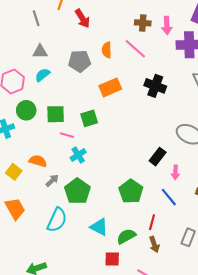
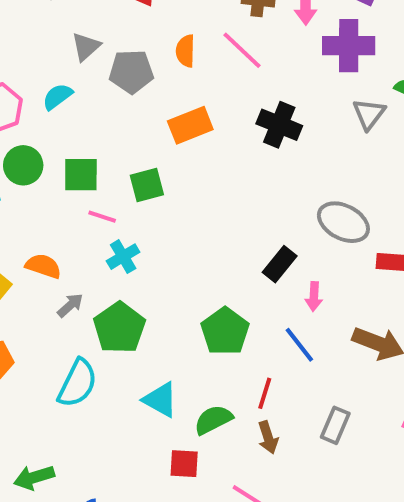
gray triangle: (40, 52) -> (86, 47), moved, turned -42

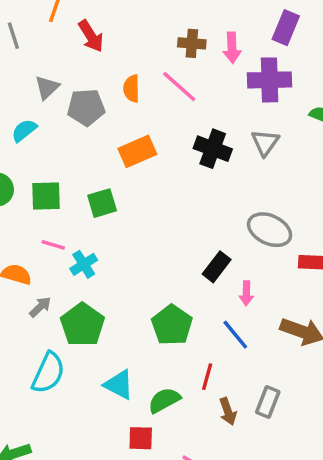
gray triangle: (369, 114) -> (265, 143), moved
pink line: (102, 217) -> (53, 245), moved
brown arrow: (268, 437) -> (228, 411), moved

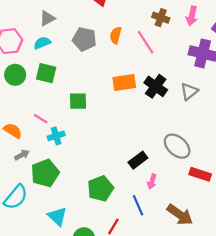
pink arrow: (232, 48) -> (192, 16), moved
gray triangle: (47, 87) -> (47, 18), moved
orange rectangle: (137, 151) -> (124, 83), moved
green square: (46, 196) -> (46, 73), moved

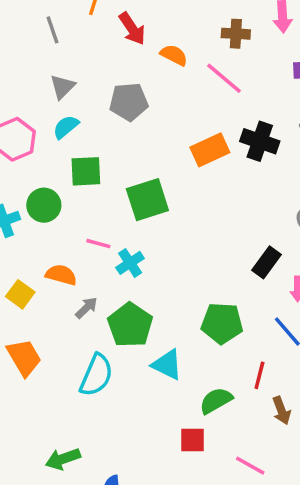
orange semicircle: (116, 35) -> (174, 55), moved, turned 119
green circle: (15, 75) -> (44, 205), moved
green square: (78, 101) -> (147, 200), size x1.4
green pentagon: (100, 189) -> (222, 323), turned -30
cyan triangle: (57, 216) -> (167, 365), moved

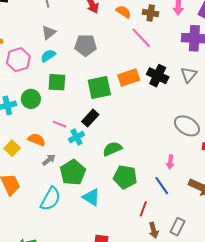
orange semicircle: (174, 55) -> (123, 12), moved
green square: (147, 200) -> (99, 87), moved
black rectangle: (266, 262) -> (90, 118), moved
green semicircle: (216, 401) -> (112, 149), moved

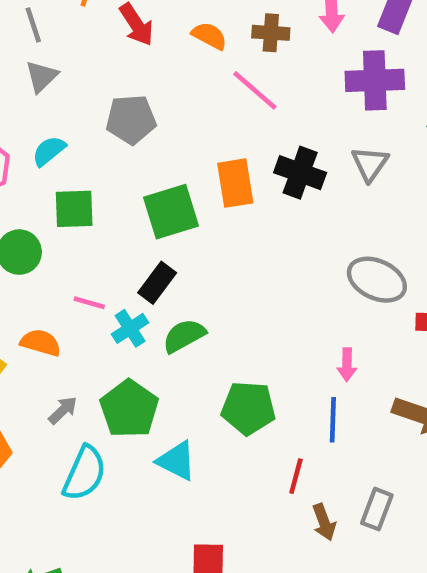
gray triangle: (49, 33) -> (42, 76), moved
orange rectangle: (129, 78) -> (235, 183), turned -75
green semicircle: (112, 149) -> (184, 336), moved
gray arrow: (49, 160) -> (63, 410), moved
blue line: (162, 186) -> (333, 420), turned 42

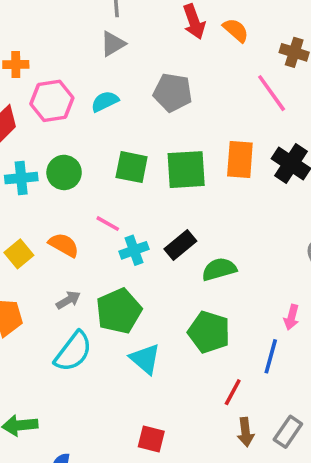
orange semicircle: (209, 36) -> (236, 30), moved
green square: (74, 209) -> (132, 167), moved
black rectangle: (157, 283) -> (180, 245), moved
green semicircle: (184, 336) -> (219, 269), moved

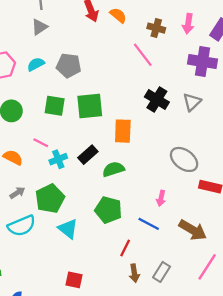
gray pentagon: (173, 92) -> (69, 66), moved
orange rectangle: (240, 160) -> (123, 131), moved
cyan semicircle: (73, 352) -> (22, 226), turned 32
blue line: (271, 356) -> (149, 224), turned -75

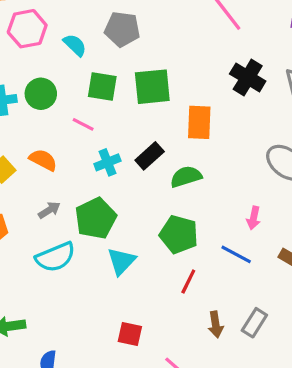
cyan semicircle: (36, 64) -> (75, 45), moved, turned 72
pink line: (41, 143) -> (83, 124), moved
cyan triangle: (68, 229) -> (121, 261), turned 35
red line: (125, 248) -> (188, 281), moved

